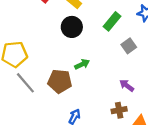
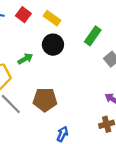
green arrow: (82, 64) -> (25, 59), moved

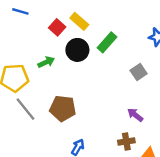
red square: (23, 15) -> (57, 27), moved
green rectangle: (93, 36) -> (107, 42), moved

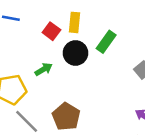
yellow rectangle: (79, 21) -> (74, 22), turned 60
brown pentagon: (63, 108) -> (66, 117), turned 30

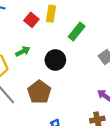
black circle: (75, 53) -> (55, 60), moved

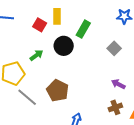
black circle: (55, 60) -> (64, 46), moved

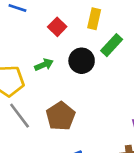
yellow rectangle: (57, 16) -> (94, 19), moved

